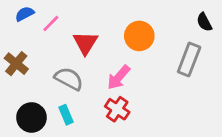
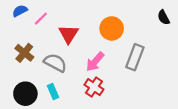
gray rectangle: (189, 59) -> (135, 57), moved
brown cross: (16, 64) -> (24, 53), moved

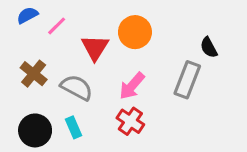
black semicircle: (164, 17) -> (209, 47), moved
orange circle: (112, 28) -> (135, 32), moved

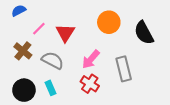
pink line: (57, 26) -> (39, 29), moved
orange circle: (135, 32) -> (109, 22), moved
black semicircle: (209, 47) -> (144, 33), size x1.6
gray rectangle: (187, 80) -> (124, 69), moved, turned -35

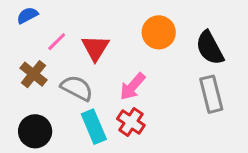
gray rectangle: (124, 69) -> (211, 94), moved
cyan rectangle: (50, 88) -> (94, 127), moved, size x1.5

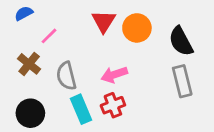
red triangle: (95, 48) -> (104, 21), moved
pink arrow: (132, 86) -> (114, 75), turned 30
gray semicircle: (77, 88) -> (66, 76), turned -132
red cross: (131, 122) -> (113, 105), turned 35

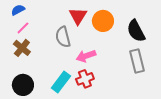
pink line: (49, 36) -> (23, 28), moved
gray semicircle: (66, 76) -> (63, 37), moved
cyan rectangle: (81, 109) -> (61, 82), turned 60

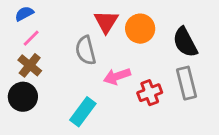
red cross: (85, 79) -> (150, 93), moved
black circle: (23, 85) -> (23, 97), moved

